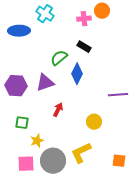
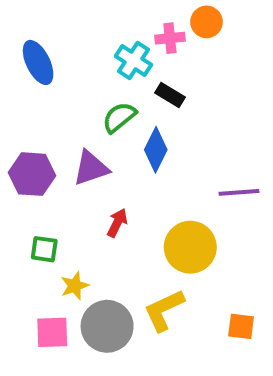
cyan cross: (45, 14) -> (133, 60), moved
blue ellipse: (19, 31) -> (38, 62), turned 65
yellow circle: (94, 122) -> (190, 247), size x1.6

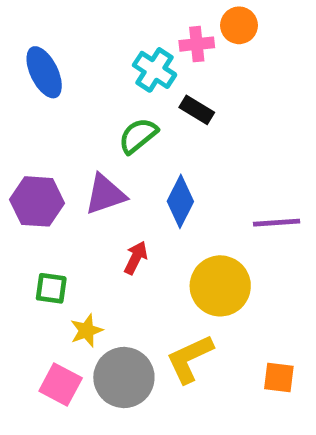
blue diamond: (156, 150) -> (180, 201), moved
pink square: (52, 332) -> (61, 385), turned 30

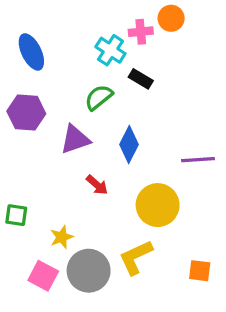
purple hexagon: (37, 201) -> (26, 112), moved
red arrow: (136, 258) -> (97, 185), turned 105
green square: (51, 288) -> (16, 215), moved

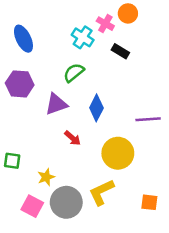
pink cross: (141, 32) -> (105, 24), turned 36
black rectangle: (141, 79) -> (120, 51), moved

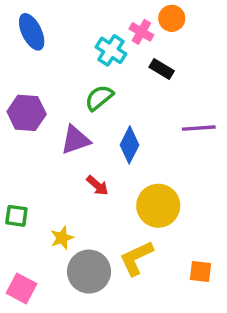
blue ellipse: (23, 39) -> (32, 32), moved
purple line: (148, 119) -> (199, 128), moved
pink square: (32, 206) -> (21, 288), moved

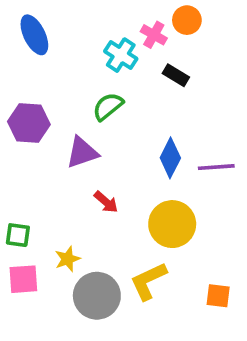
purple line: (199, 128) -> (216, 167), moved
blue diamond: (130, 145) -> (170, 158), moved
pink square: (21, 288) -> (23, 279), moved, turned -32

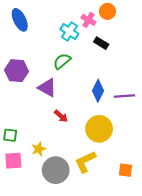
purple triangle: (82, 152) -> (47, 88), turned 48

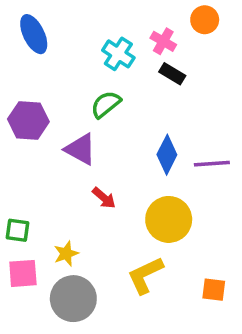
orange circle: (108, 11) -> (205, 20), moved
pink cross: (88, 20) -> (163, 41), moved
gray circle: (56, 170) -> (73, 299), moved

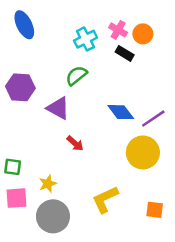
orange circle: (205, 20) -> (143, 34), moved
cyan cross: (118, 54) -> (86, 39), turned 30
blue diamond: (167, 155) -> (121, 112), turned -64
purple line: (212, 164) -> (153, 119), turned -30
yellow circle: (169, 219) -> (143, 152), moved

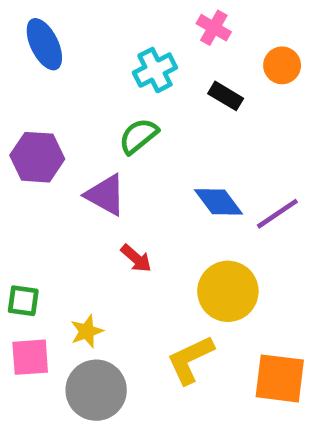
pink cross: (118, 30) -> (214, 28), moved
orange circle: (143, 34) -> (282, 65), moved
yellow circle: (143, 152) -> (228, 291), moved
orange square: (155, 210) -> (280, 378), size x1.6

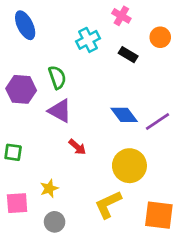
green semicircle: (138, 136) -> (57, 77), moved, turned 110
green square: (23, 301) -> (13, 152), moved
gray circle: (96, 390) -> (55, 222), size x0.6

